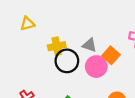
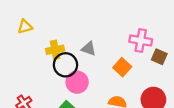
orange square: (111, 55) -> (122, 67), moved
pink circle: (96, 67) -> (77, 82), moved

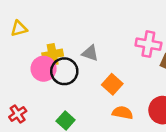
orange square: (122, 67) -> (112, 84), moved
pink circle: (77, 82) -> (44, 69), moved

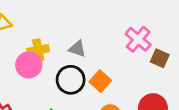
pink cross: (148, 44) -> (138, 39), turned 30
black circle: (64, 71) -> (71, 80), moved

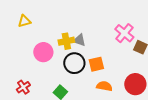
yellow cross: (38, 50) -> (66, 41), moved
orange square: (100, 81) -> (96, 64), turned 35

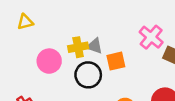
orange square: (96, 64) -> (116, 61), moved

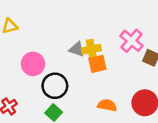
yellow cross: (78, 47) -> (91, 49), moved
black circle: (88, 75) -> (55, 86), moved

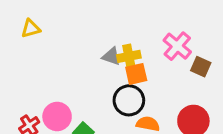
pink circle: (33, 64) -> (57, 116), moved
black circle: (55, 86) -> (129, 100), moved

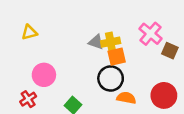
yellow triangle: (31, 29) -> (29, 32), moved
pink circle: (57, 116) -> (44, 75), moved

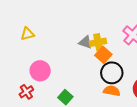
orange square: (117, 57) -> (103, 55), turned -35
black circle: (111, 78) -> (112, 73), moved

